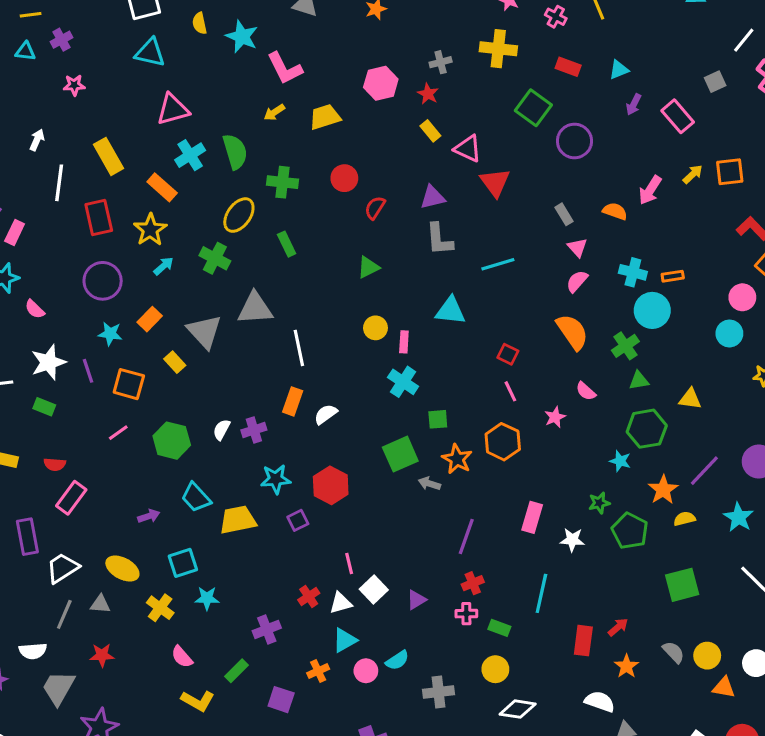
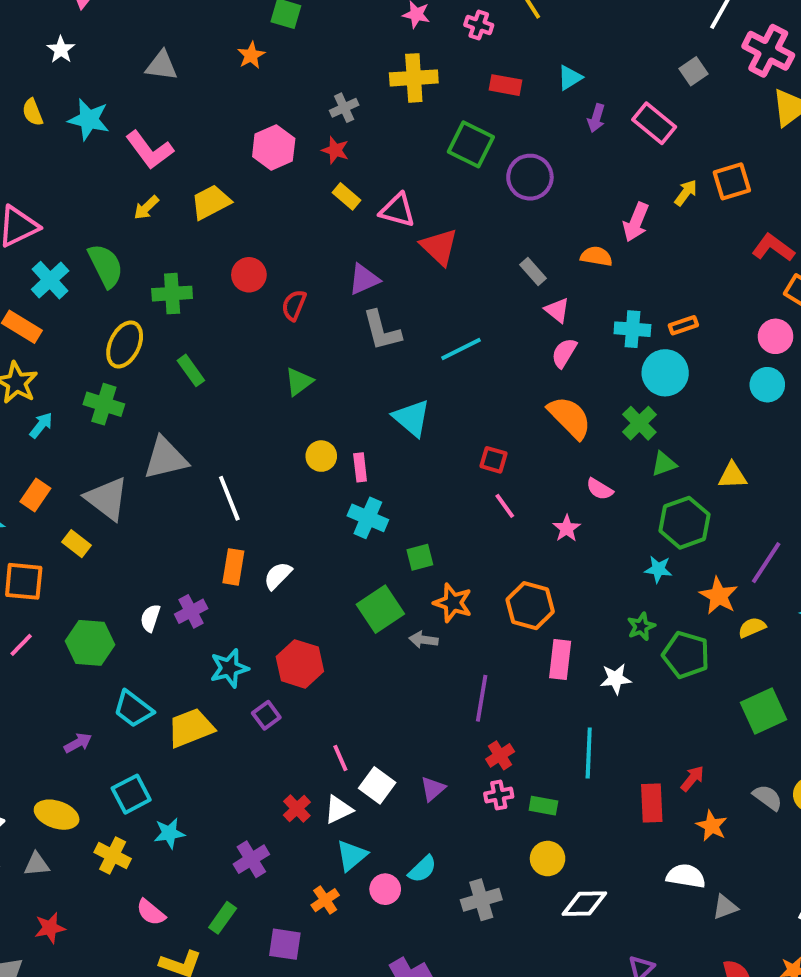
cyan triangle: (450, 311) -> (412, 418), turned 44
orange hexagon: (503, 442) -> (530, 606), moved

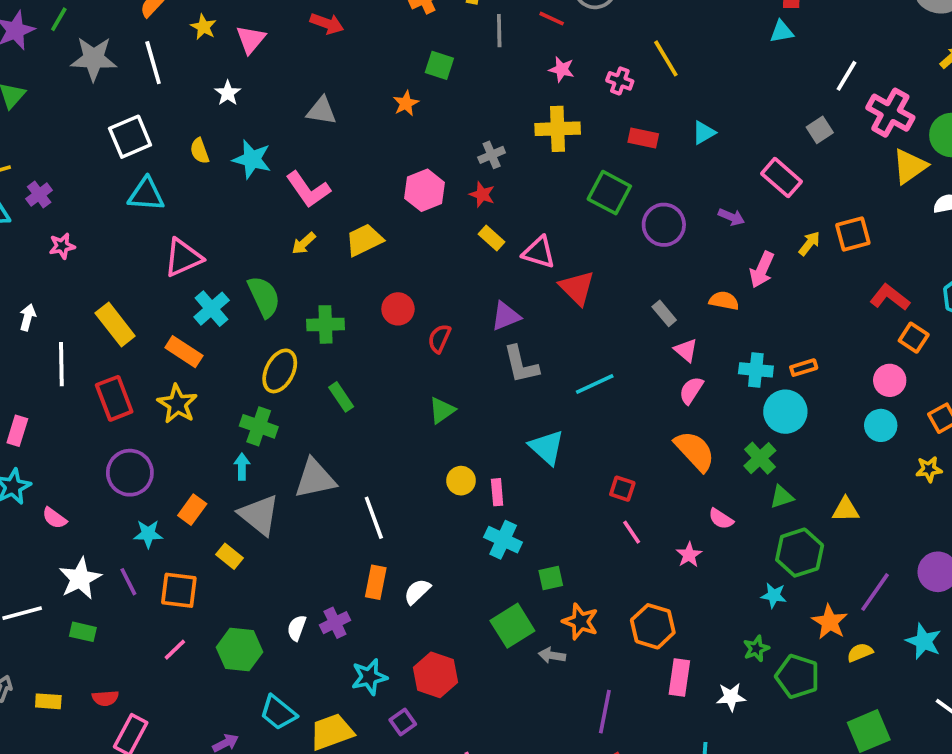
purple arrow: (596, 118) -> (731, 217), moved, turned -85
cyan arrow: (41, 425) -> (242, 467), moved, turned -40

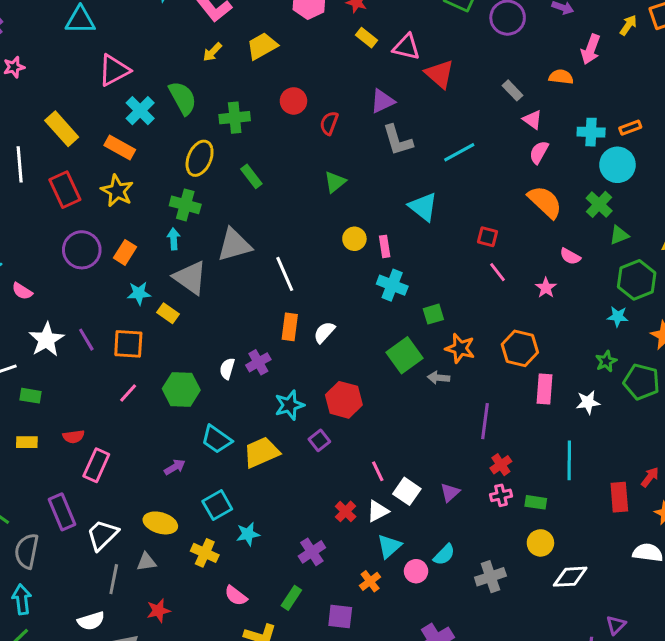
orange rectangle: (192, 510) -> (125, 252), moved
cyan star: (148, 534) -> (139, 293), moved
green rectangle: (83, 632) -> (30, 396), moved

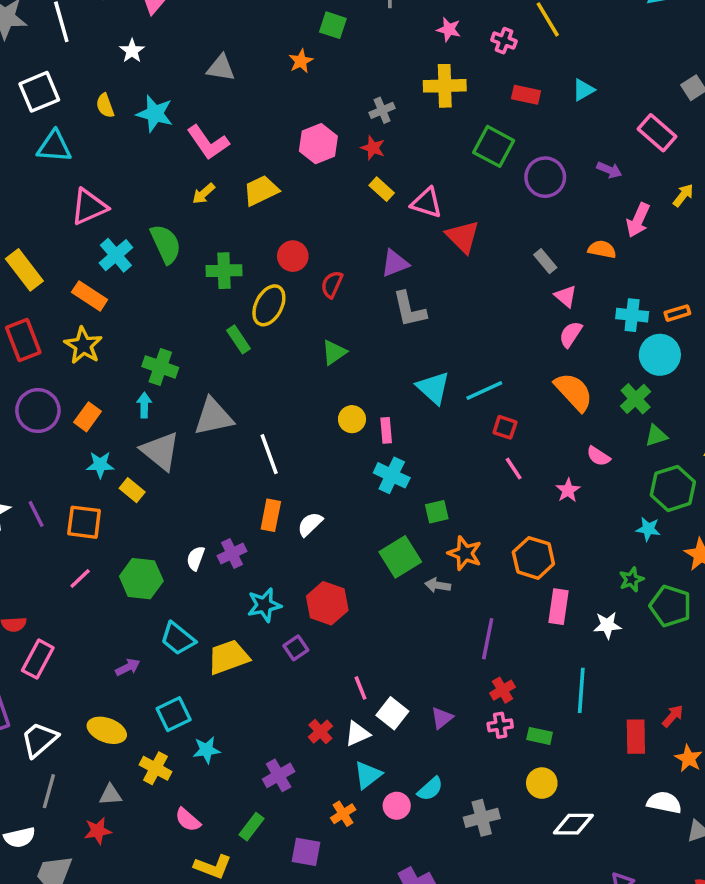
cyan line: (459, 152) -> (484, 391), moved
yellow ellipse: (200, 158) -> (269, 305), moved
gray triangle: (146, 562) -> (110, 795), moved

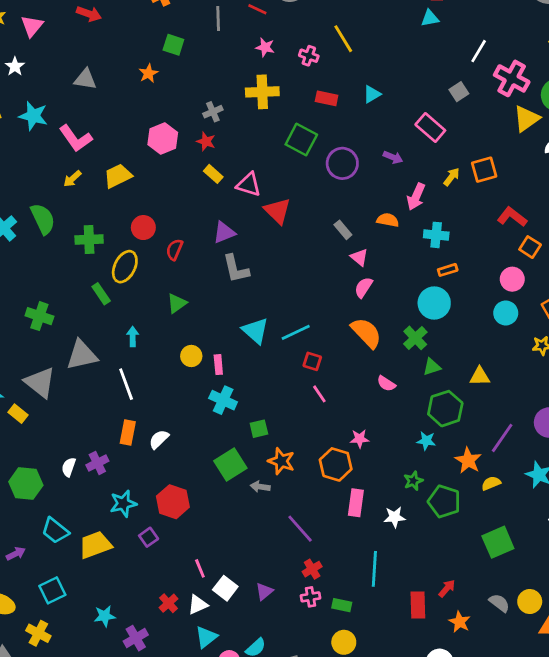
cyan cross: (632, 315) -> (436, 235), moved
cyan arrow: (144, 405) -> (133, 337), moved
pink star: (568, 490) -> (360, 439), moved, turned 30
purple line: (488, 639) -> (300, 529), turned -52
cyan star: (206, 750) -> (105, 616), moved

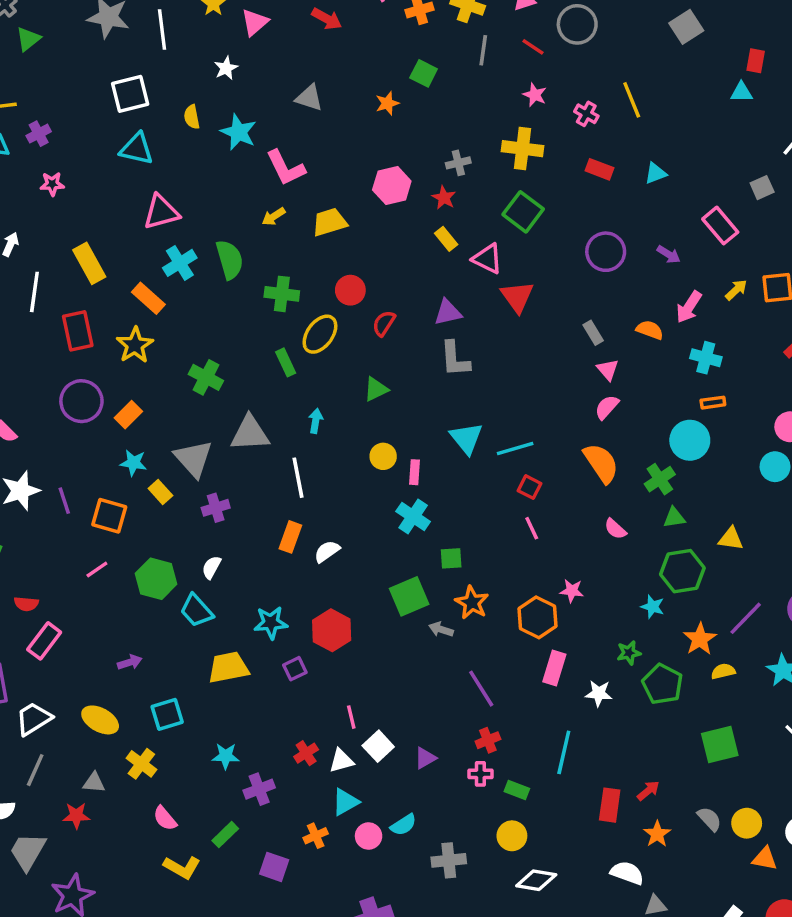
green square: (301, 139) -> (523, 212), moved
purple cross: (97, 463) -> (216, 508), moved
cyan trapezoid: (55, 531) -> (197, 611), moved

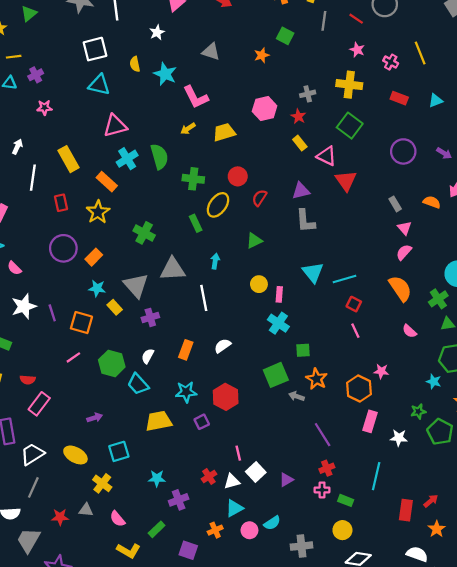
red rectangle: (78, 331) -> (61, 203), size x0.7
orange rectangle: (290, 537) -> (186, 350), moved
gray triangle: (94, 783) -> (86, 510), moved

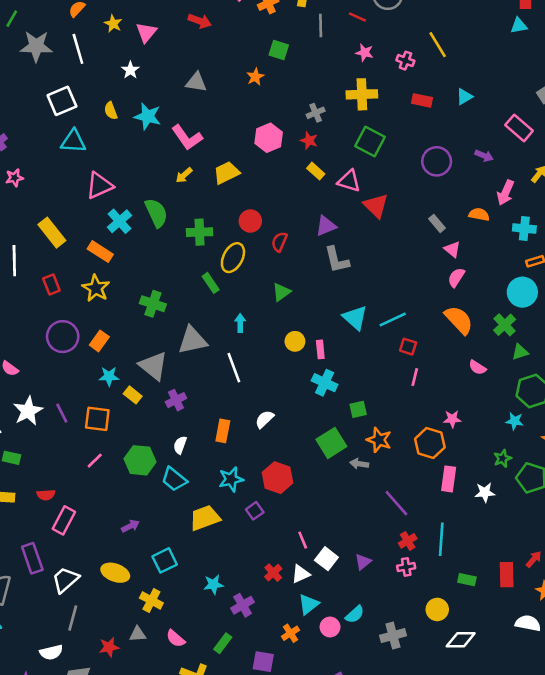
pink line: (355, 331) -> (415, 377), turned 48
cyan line: (376, 476) -> (441, 539), moved
green rectangle: (346, 500) -> (467, 580), moved

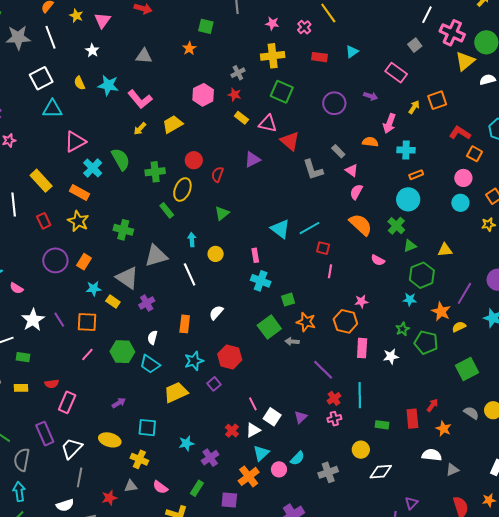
pink cross: (405, 61) -> (304, 27), turned 32
gray L-shape: (337, 260) -> (313, 170), moved
yellow circle: (295, 341) -> (216, 254), moved
cyan square: (165, 560) -> (147, 428), turned 36
orange cross: (290, 633) -> (249, 476), size x1.5

